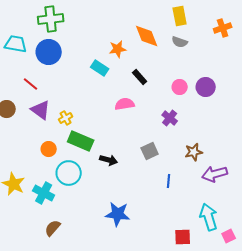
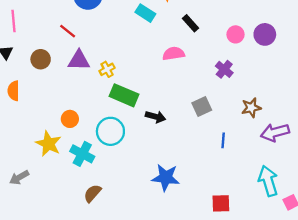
purple triangle: (41, 110) -> (79, 60), turned -35
orange circle: (49, 149) -> (70, 119), moved
red square: (183, 237) -> (221, 203), moved

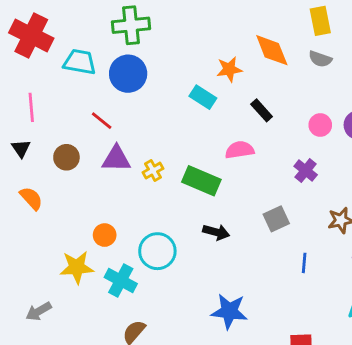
orange semicircle: (14, 91) -> (31, 198), turned 138
green rectangle: (124, 95) -> (201, 181), moved
yellow star: (48, 144) -> (77, 267), turned -30

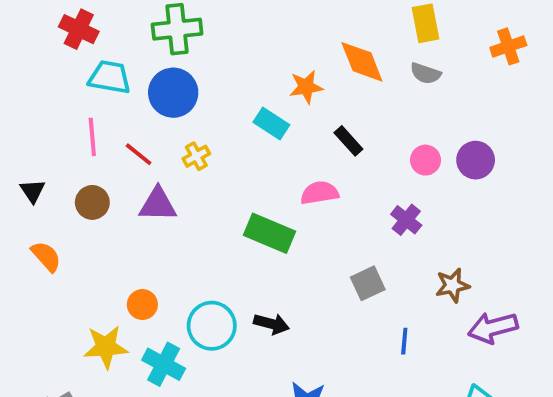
red cross: (31, 36) -> (79, 29), moved, size x0.7
pink line: (31, 107) -> (92, 137), moved
yellow cross: (153, 170) -> (196, 156), moved
black arrow: (216, 232) -> (271, 324), moved

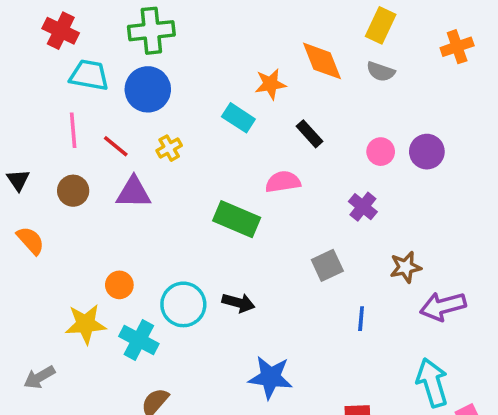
yellow rectangle: (425, 23) -> (381, 25), turned 36

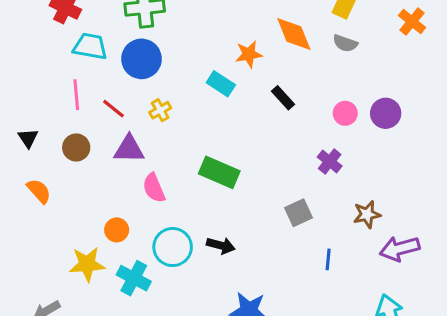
orange cross: (457, 47) -> (412, 22), turned -32
pink semicircle: (283, 182) -> (154, 188), moved, turned -104

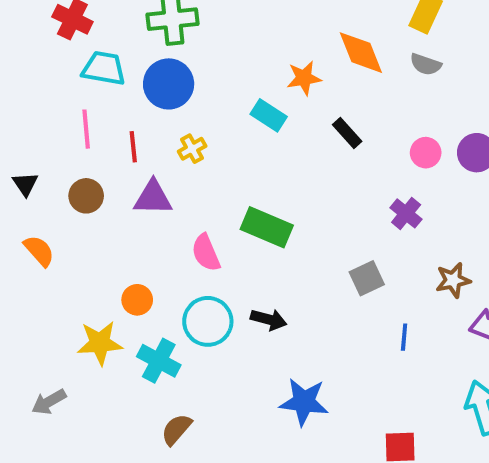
red line: (114, 109) -> (133, 147), turned 45
pink semicircle: (154, 188) -> (206, 253), moved

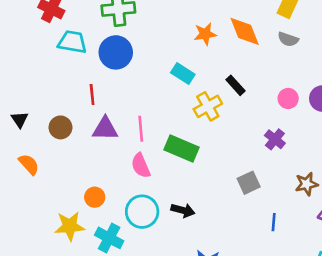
orange star: (304, 78) -> (205, 34), moved
pink line: (86, 129) -> (141, 129), moved
yellow cross: (192, 149) -> (208, 106), moved, size x1.5

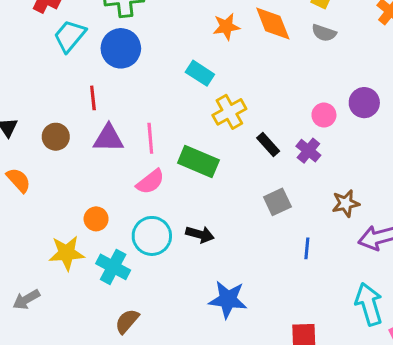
cyan trapezoid: (72, 42) -> (70, 36), turned -60
black rectangle: (235, 85) -> (268, 144), moved
pink circle: (288, 98) -> (324, 115), moved
pink semicircle: (141, 166) -> (150, 182), turned -105

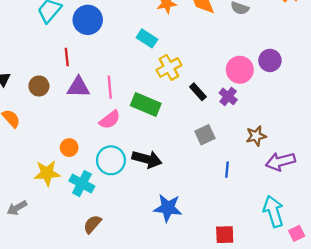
pink circle: (324, 115) -> (240, 70), size x1.5
black arrow: (200, 234) -> (147, 159), size x1.4

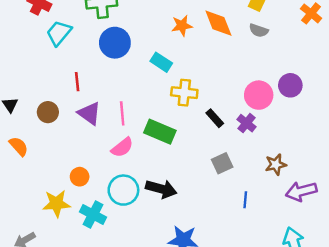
blue circle: (88, 20) -> (115, 43), moved
yellow cross: (169, 67) -> (184, 93), turned 35
purple triangle: (78, 87) -> (89, 113), turned 35

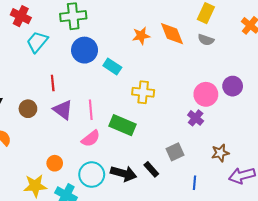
cyan rectangle: (161, 62) -> (112, 67), moved
black rectangle: (215, 118) -> (151, 169), moved

